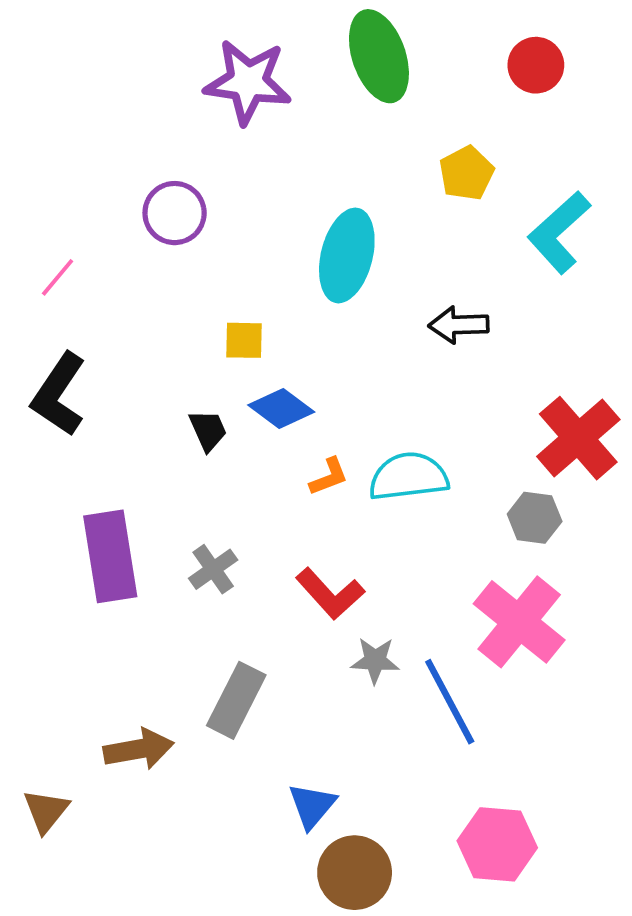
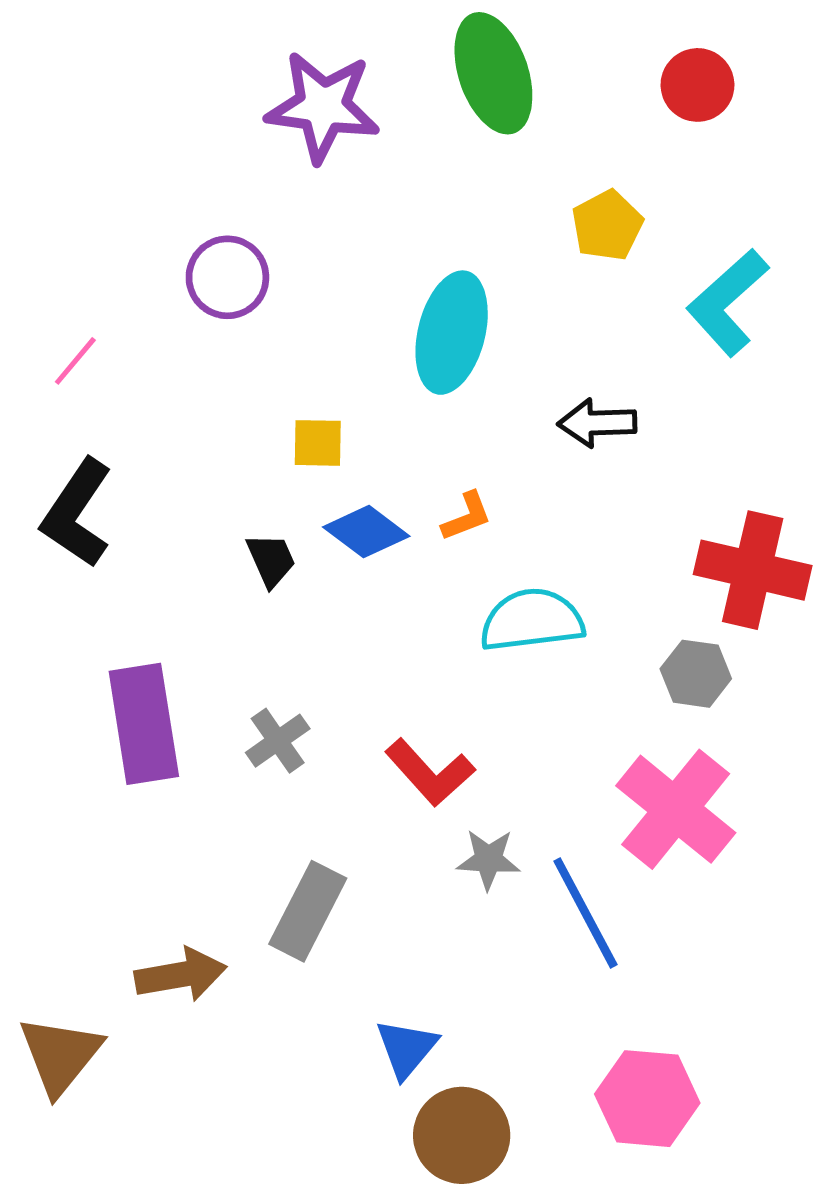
red cross: (578, 438) -> (753, 570), turned -36
orange L-shape: (329, 477) -> (467, 517), moved
brown triangle: (46, 811) -> (60, 1055), size x1.4

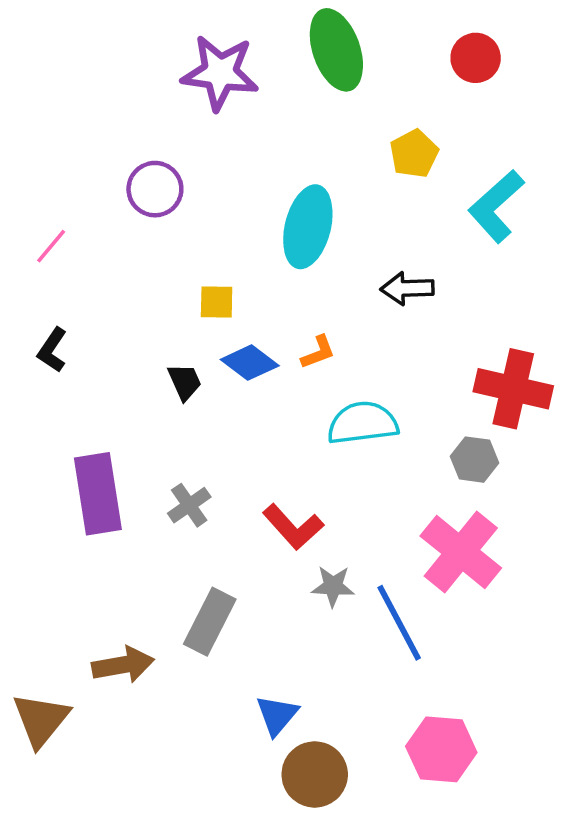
black L-shape: (77, 513) -> (52, 350), size x0.6

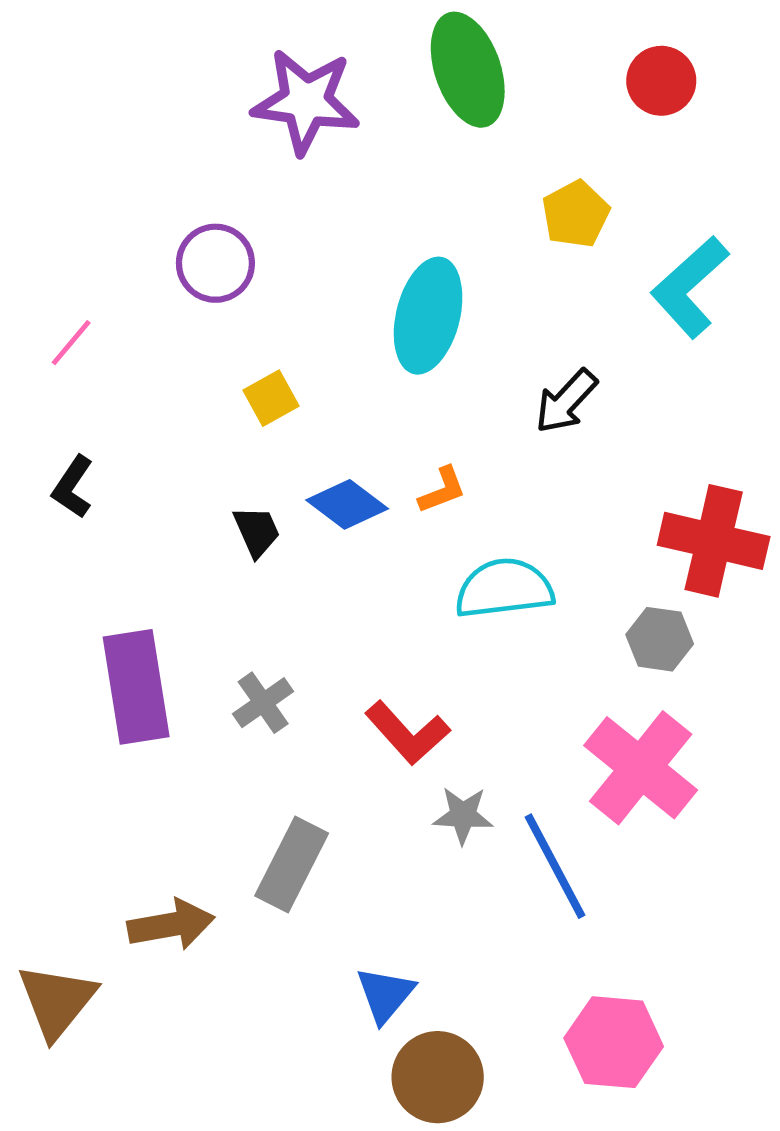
black arrow: (407, 288) -> (566, 401), turned -45
yellow square: (217, 302) -> (271, 398), moved, turned -30

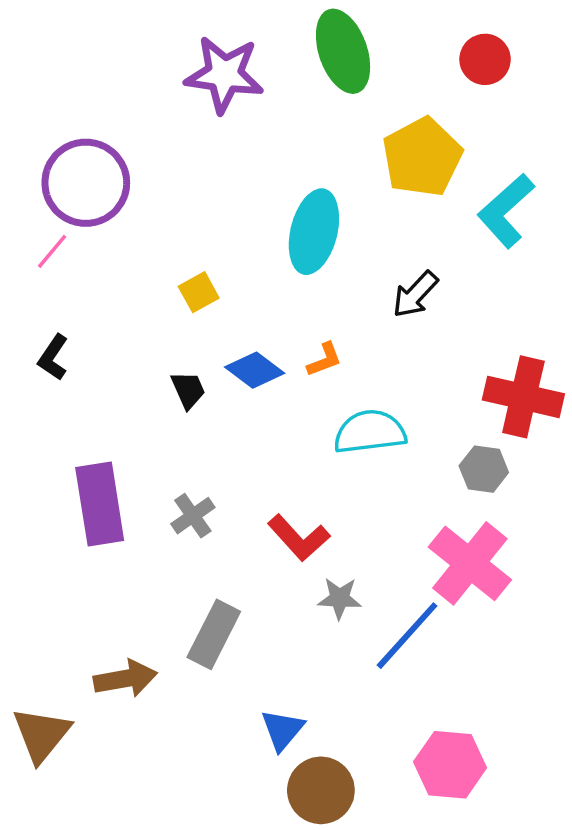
yellow pentagon: (576, 214) -> (422, 157), size x1.6
purple circle: (215, 263) -> (86, 183), moved, size x1.5
blue line: (555, 866) -> (407, 636), turned 70

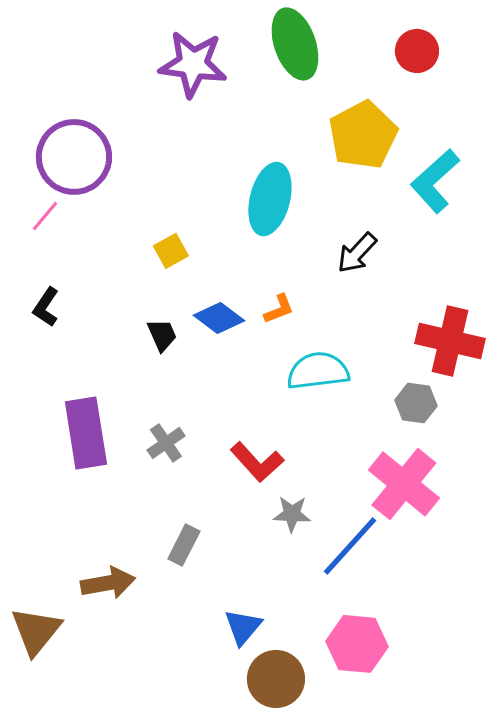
gray rectangle: (214, 634) -> (184, 545), size x0.7
pink hexagon: (450, 765) -> (357, 644), moved

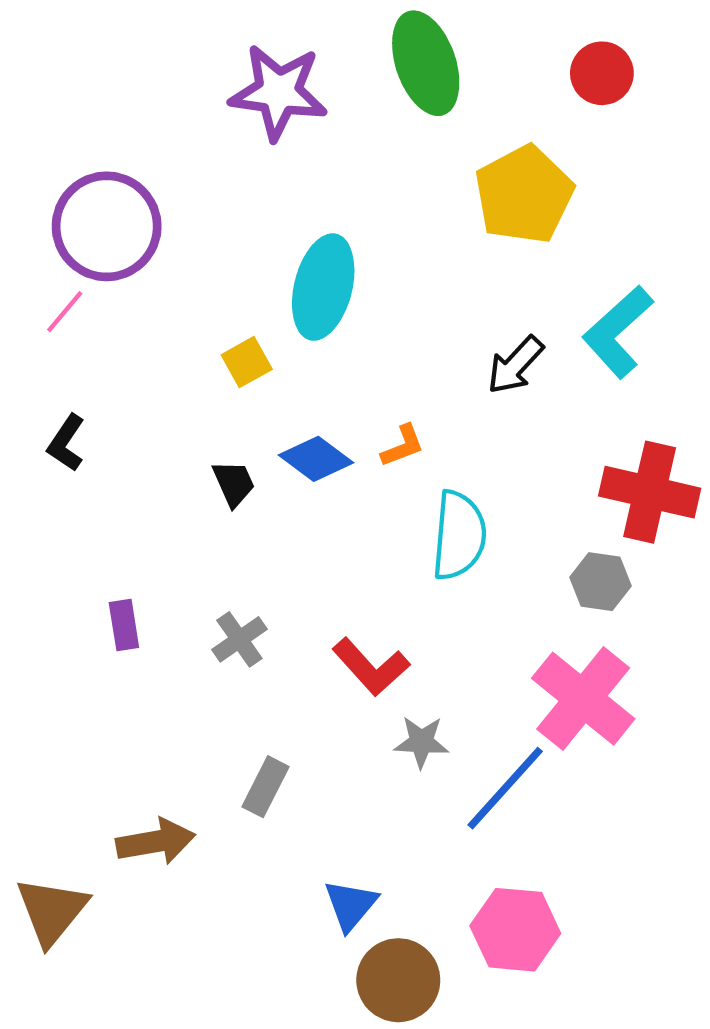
cyan L-shape: (435, 181) -> (618, 332), moved
cyan ellipse: (270, 199) -> (323, 287), moved
cyan semicircle: (318, 371) -> (459, 535), turned 102
purple rectangle: (86, 433) -> (124, 625), size x0.5

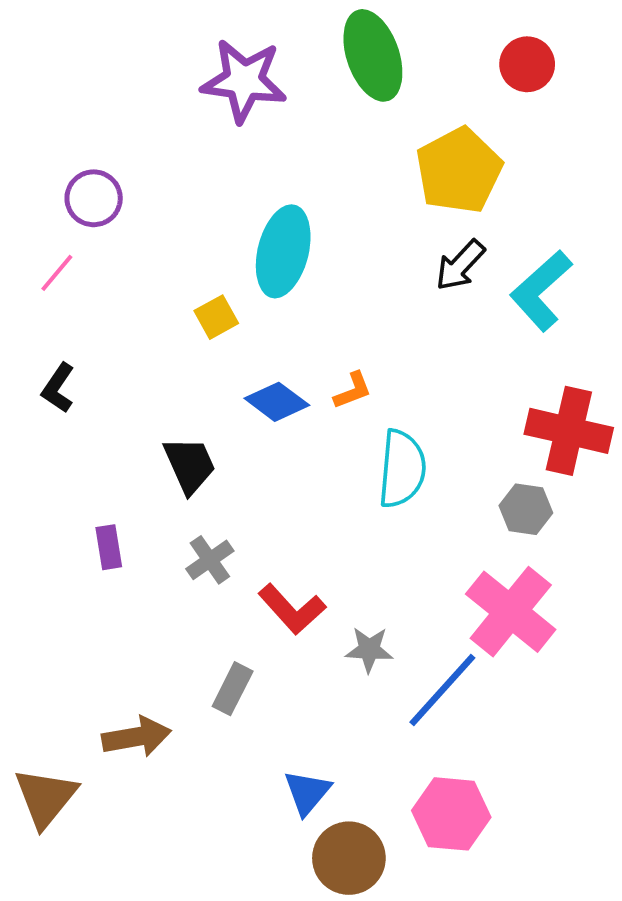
purple circle: (107, 226) -> (94, 198), size x0.6
black arrow: (515, 365) -> (460, 265), moved
black trapezoid: (234, 483) -> (190, 465), moved, size x1.4
red L-shape: (371, 667) -> (292, 609), moved

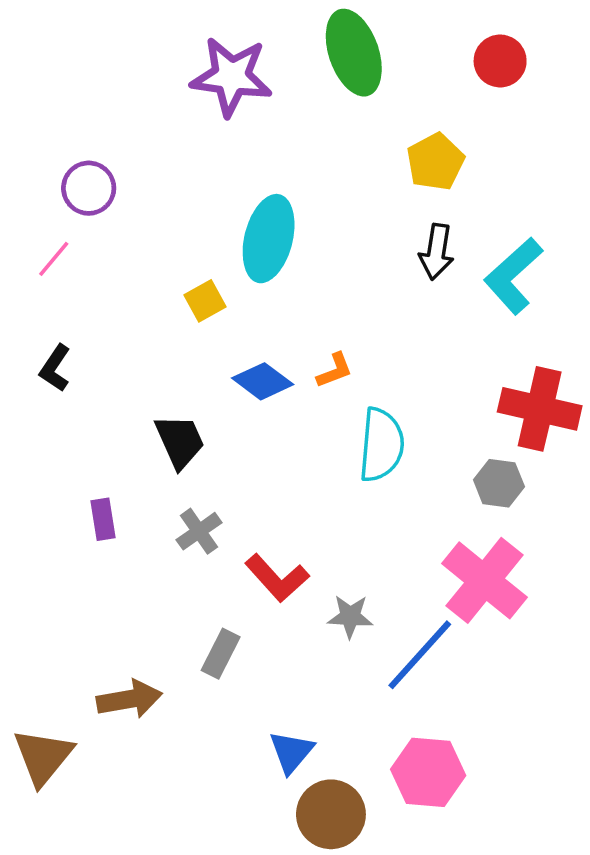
yellow pentagon: (459, 170) -> (435, 162), size x0.7
black arrow: (460, 265) -> (437, 252), turned -34

